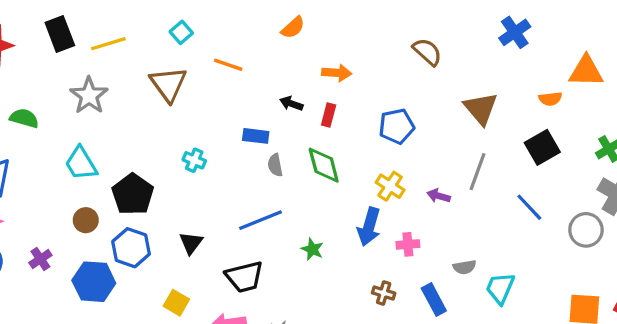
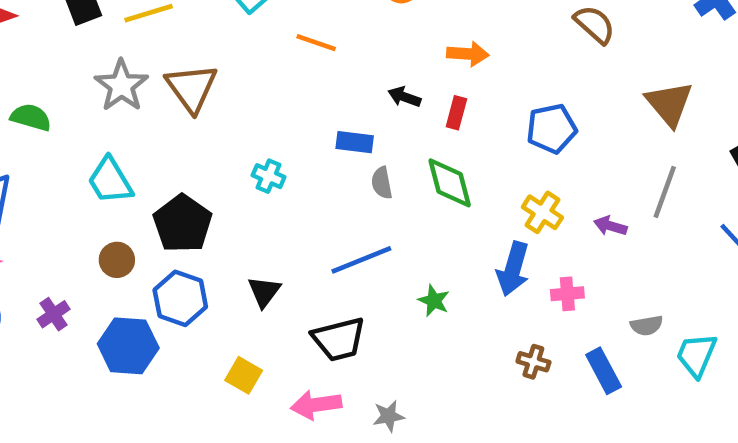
brown triangle: (168, 84) -> (192, 88), moved

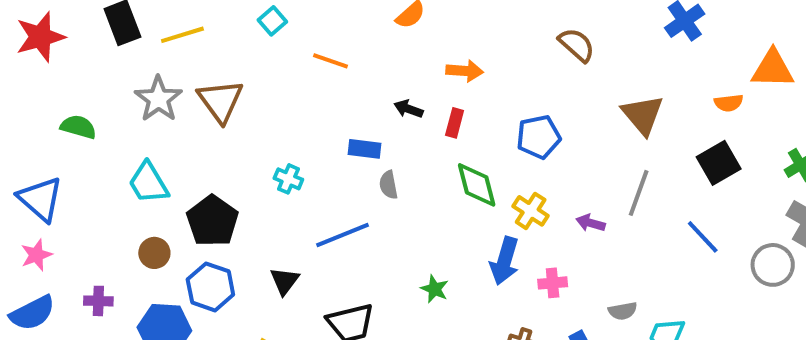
green diamond: (450, 183) -> (477, 185), moved
blue line: (361, 260) -> (342, 235), moved
purple cross: (54, 314) -> (98, 301), turned 36

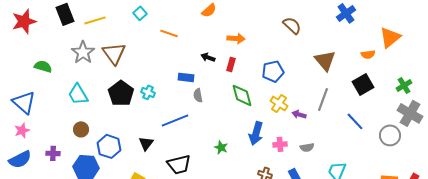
orange triangle: (773, 69) -> (390, 37), turned -40
yellow cross: (531, 211) -> (279, 103), moved
black pentagon: (212, 221) -> (121, 93), moved
gray semicircle: (623, 311) -> (307, 147), moved

